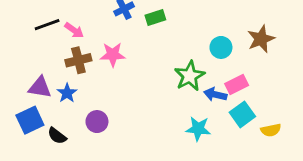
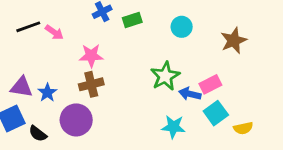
cyan circle: (221, 47) -> (182, 27), moved
brown cross: (78, 60) -> (91, 84), moved
purple circle: (97, 122) -> (76, 120), size x1.5

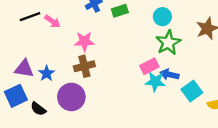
green star: (165, 76) -> (168, 43), moved
pink rectangle: (210, 84) -> (149, 66), moved
cyan star: (173, 127) -> (155, 82), moved

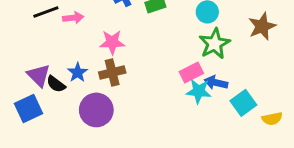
pink arrow: (52, 21) -> (73, 18), turned -42
purple triangle: (24, 69) -> (39, 75), turned 36
blue star: (47, 73) -> (78, 73), moved
black semicircle: (38, 109) -> (56, 84), moved

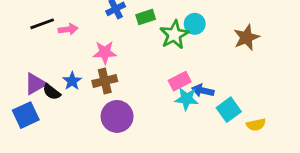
green star: (214, 44) -> (174, 35), moved
purple triangle: (39, 75) -> (35, 84), turned 45
purple circle: (96, 110) -> (117, 116), moved

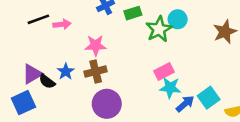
blue arrow: (203, 91) -> (185, 104), moved, turned 126

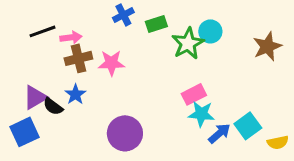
brown cross: (96, 72) -> (78, 58), moved

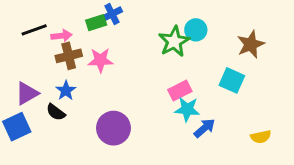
green rectangle: (156, 24) -> (96, 23), moved
black semicircle: (53, 106) -> (56, 112), moved
cyan square: (248, 126) -> (232, 80), moved, turned -30

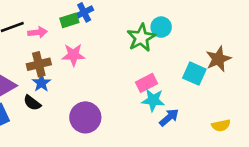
brown star: (251, 44) -> (218, 59), moved
brown cross: (69, 56) -> (39, 64), moved

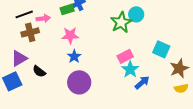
brown star: (218, 59) -> (179, 68), moved
brown cross: (39, 64) -> (30, 32), moved
blue star: (41, 83) -> (74, 56), moved
cyan star: (153, 100) -> (130, 69), turned 30

